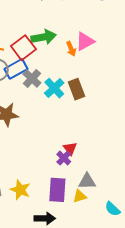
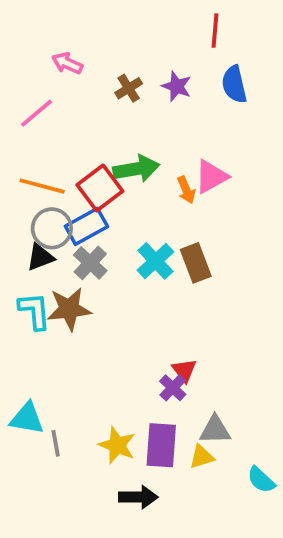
gray cross: (32, 78) -> (90, 263), moved
yellow star: (20, 190) -> (117, 445), moved

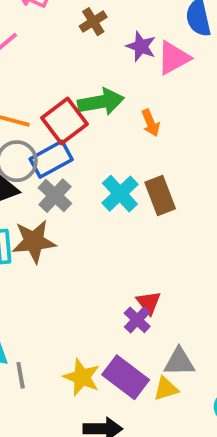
purple star: (177, 86) -> (141, 46), moved
pink triangle: (211, 177) -> (174, 58), moved
purple rectangle: (161, 445) -> (126, 377), turned -57

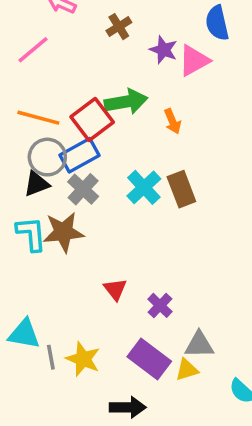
red triangle: (149, 303) -> (115, 289), moved
yellow star: (82, 377) -> (83, 359), moved

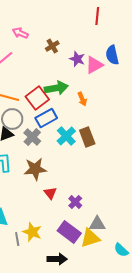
blue semicircle: (217, 23) -> (112, 55), moved
blue rectangle: (80, 155) -> (46, 118), moved
brown star: (63, 232) -> (35, 169), moved
gray line: (51, 357) -> (17, 239), moved
yellow triangle: (187, 370) -> (90, 238), size x1.5

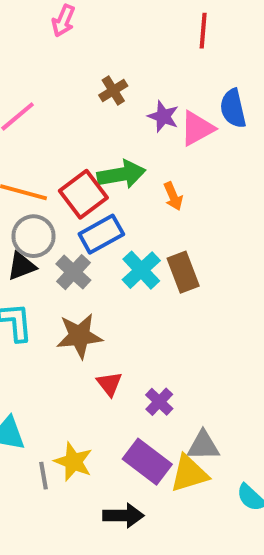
pink arrow: (20, 33) -> (63, 21), moved, turned -91

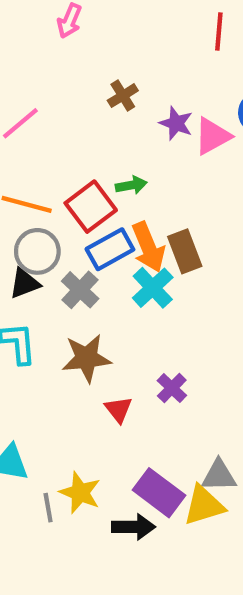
green arrow: (121, 174) -> (131, 185), size x0.6
orange arrow: (173, 196) -> (148, 247), moved, size x1.6
brown rectangle: (183, 272) -> (185, 251), moved
purple cross: (159, 402) -> (172, 388), moved
black arrow: (123, 516) -> (133, 527), moved

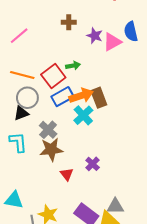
brown cross: (123, 96) -> (69, 22), turned 32
orange arrow: (148, 247) -> (81, 96), turned -85
gray cross: (80, 290) -> (48, 130), moved

